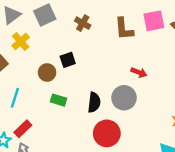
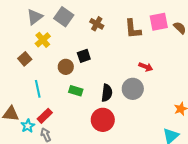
gray square: (45, 15) -> (64, 17), turned -30
cyan line: (15, 98) -> (38, 89), turned -30
red circle: (107, 133) -> (103, 120), moved

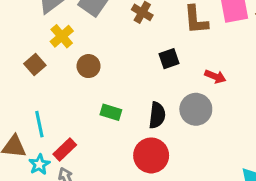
black square: (84, 56) -> (169, 59), moved
brown circle: (66, 67) -> (89, 66), moved
cyan line: (38, 89) -> (39, 124), moved

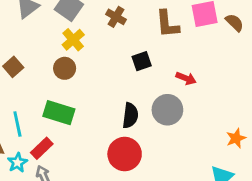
yellow cross: (62, 36) -> (73, 40), moved
green rectangle: (111, 112) -> (59, 113), moved, size x1.5

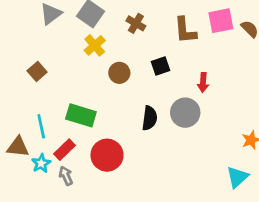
brown circle: (65, 68) -> (119, 73), moved
red arrow: (186, 78) -> (203, 82), turned 72
red circle: (125, 154) -> (107, 155), moved

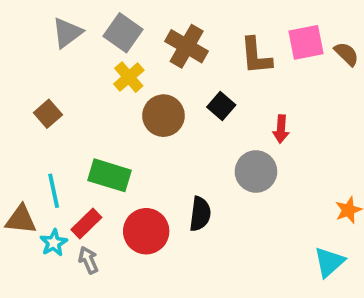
brown cross: (136, 23) -> (187, 46), size x1.5
black square: (161, 66) -> (221, 106), turned -30
brown circle: (119, 73) -> (163, 116), size x1.4
black semicircle: (150, 118) -> (200, 214), moved

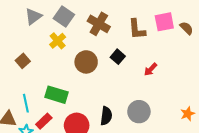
yellow cross: (129, 77) -> (58, 41), moved
red arrow: (281, 129) -> (151, 69), turned 40
gray circle: (256, 171) -> (139, 112), moved

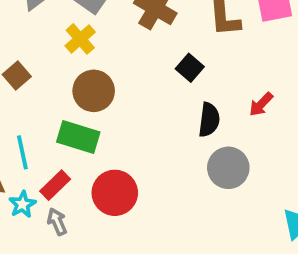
brown circle: (86, 62) -> (94, 91), moved
red arrow: (151, 69) -> (261, 104), moved
black semicircle: (106, 116) -> (209, 120), moved

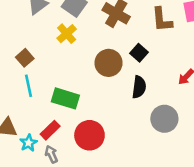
brown circle: (94, 91) -> (109, 63), moved
black semicircle: (209, 120) -> (139, 87), moved
cyan line: (22, 152) -> (29, 86), moved

